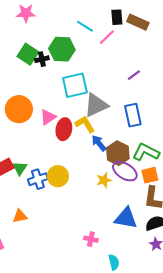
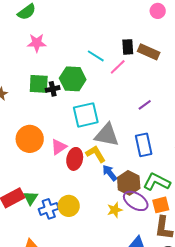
green square: (28, 54) -> (39, 84), turned -30
gray triangle: (96, 105) -> (107, 135), turned 36

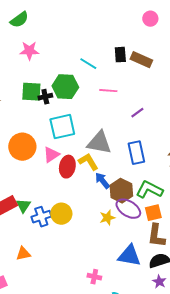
pink line: (118, 67) -> (108, 91), moved, turned 48
cyan square: (86, 115) -> (62, 127), moved

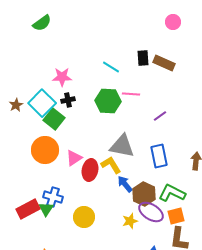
pink star: (29, 51) -> (62, 77), moved
green hexagon: (65, 87) -> (108, 101), moved
green square: (31, 92) -> (54, 119), moved, turned 35
cyan square: (62, 127) -> (42, 103), moved, turned -32
blue cross: (41, 217) -> (53, 197), moved, turned 36

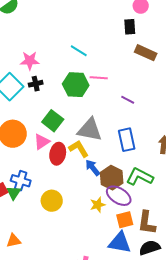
black rectangle: (143, 58) -> (130, 27), moved
brown rectangle: (164, 63) -> (146, 53), moved
purple line: (160, 116) -> (128, 100), turned 64
green square: (54, 119) -> (53, 121), moved
orange square: (176, 216) -> (125, 220), moved

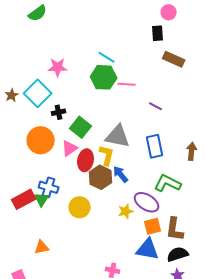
black cross: (36, 84) -> (59, 112), moved
green hexagon: (76, 85) -> (104, 77), moved
yellow L-shape: (79, 149) -> (107, 155), turned 45
brown hexagon: (112, 178) -> (101, 177), moved

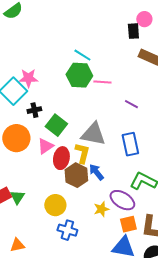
pink circle: (169, 12) -> (144, 19), moved
pink star: (58, 67) -> (28, 78), moved
blue cross: (49, 187) -> (67, 230), moved

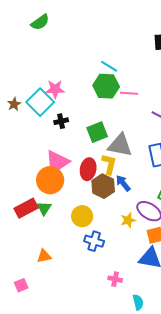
green square: (56, 125) -> (97, 132), moved, turned 30
orange circle: (16, 138) -> (50, 180), moved
pink triangle: (45, 146) -> (57, 162), moved, size x1.5

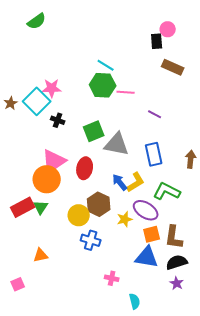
black cross: (61, 121) -> (58, 120), turned 32
yellow L-shape: (109, 164) -> (136, 182), moved, turned 45
brown hexagon: (103, 186) -> (99, 204), moved

